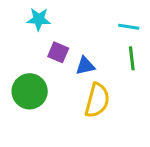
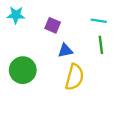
cyan star: (39, 19) -> (16, 15), moved
purple square: (58, 52) -> (53, 25), moved

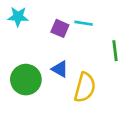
cyan line: (99, 21) -> (84, 23), moved
blue triangle: (65, 51) -> (60, 69), moved, turned 42

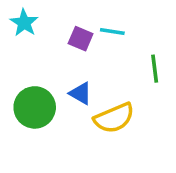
cyan star: (18, 17) -> (24, 23), turned 30
yellow semicircle: (85, 87) -> (114, 118), turned 52

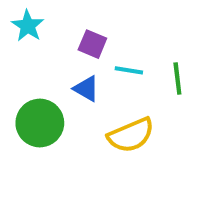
cyan line: (112, 32) -> (129, 70), moved
blue triangle: (81, 93) -> (86, 89), moved

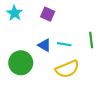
purple square: (92, 44) -> (48, 14), moved
cyan line: (129, 70) -> (64, 44), moved

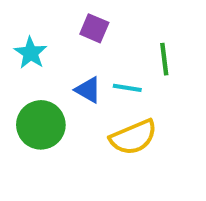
cyan star: (14, 13) -> (31, 53), moved
green line: (91, 40) -> (164, 59), moved

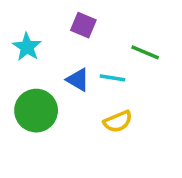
green line: (164, 59) -> (145, 52), turned -60
yellow semicircle: (133, 137) -> (118, 121), size x0.7

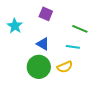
cyan line: (112, 78) -> (73, 47), moved
green circle: (36, 111) -> (39, 67), moved

